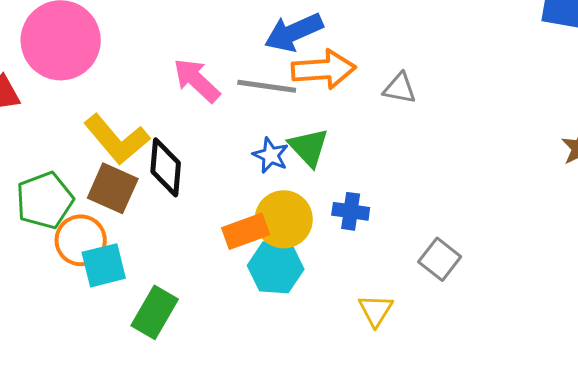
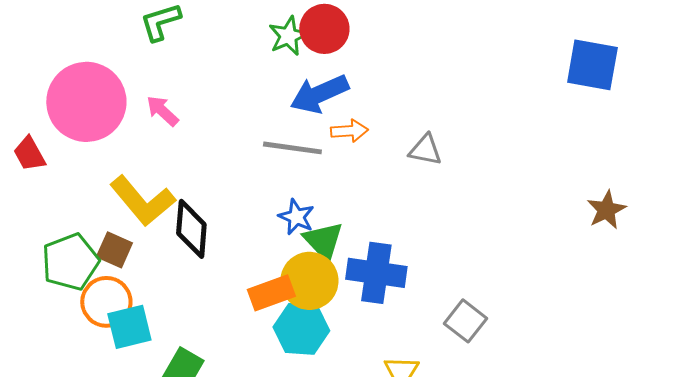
orange arrow: (324, 69) -> (349, 131), size x0.6
pink arrow: (197, 80) -> (162, 111), moved, size x0.7
green triangle: (309, 147) -> (323, 241), moved
brown square: (113, 188) -> (114, 250), moved, size x0.7
blue cross: (351, 211) -> (376, 273), size x1.6

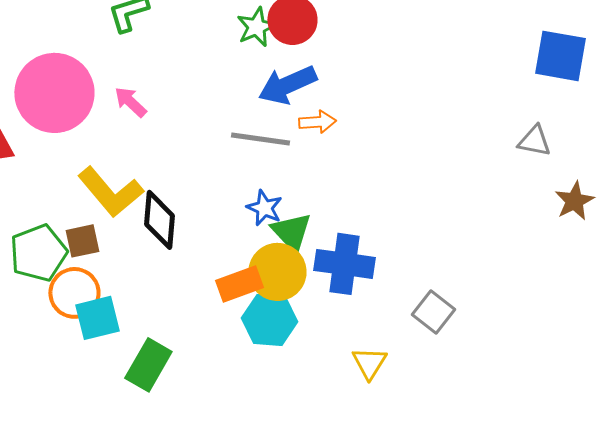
gray triangle: (425, 150) -> (534, 141), moved
brown square: (114, 250) -> (82, 241), turned -36

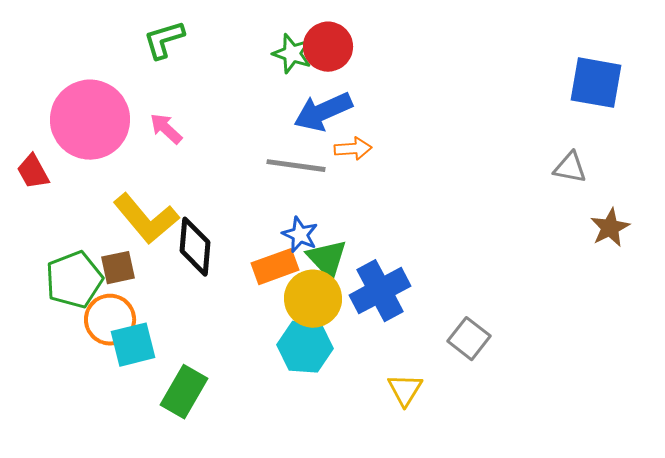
green star: (256, 27) -> (292, 54), turned -30
blue cross: (344, 264) -> (380, 291), turned -36
orange rectangle: (239, 284) -> (275, 267), moved

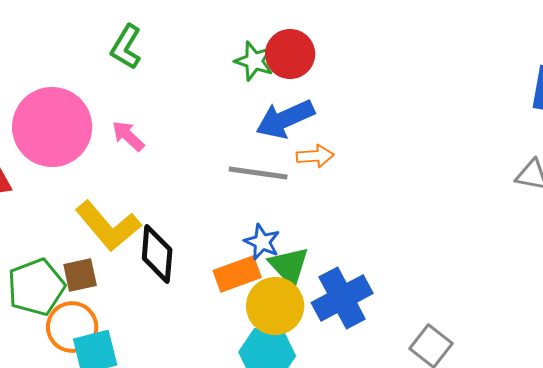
green L-shape: (164, 40) -> (126, 47), turned -42

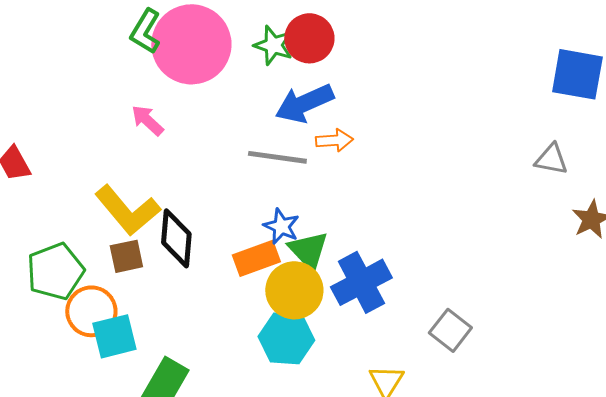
pink circle: (52, 127) -> (191, 44), moved
brown square: (80, 275) -> (126, 256), moved

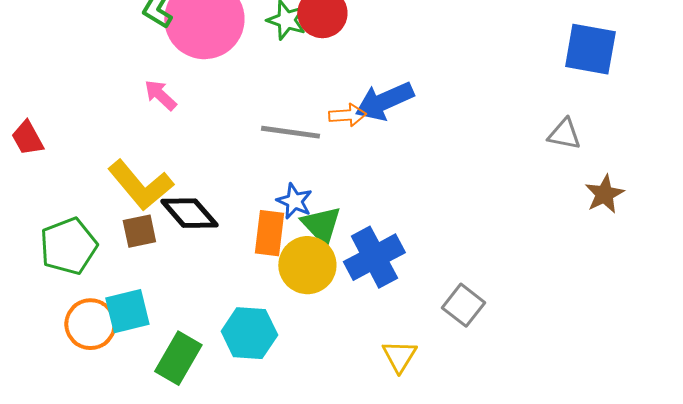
blue arrow: (304, 103) -> (384, 101), moved
black diamond: (176, 238) -> (189, 213), turned -46
orange rectangle: (256, 258) -> (269, 233), turned -63
orange circle: (91, 311) -> (90, 324), moved
cyan hexagon: (286, 338) -> (249, 333), moved

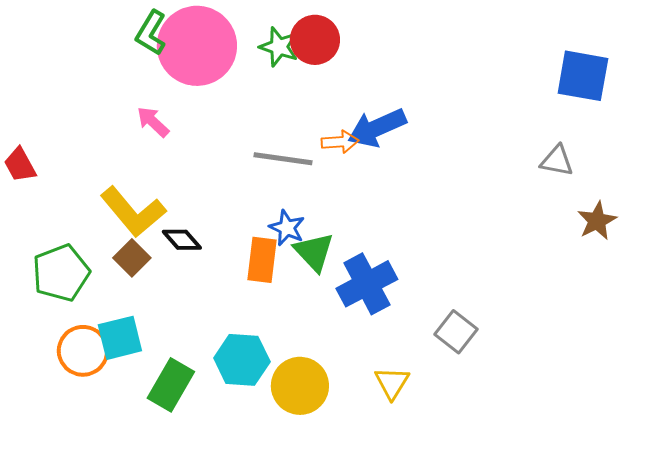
black diamond: (189, 213) -> (182, 240), size x0.7
brown square: (139, 231) -> (132, 258), turned -33
yellow circle: (307, 265) -> (300, 386), moved

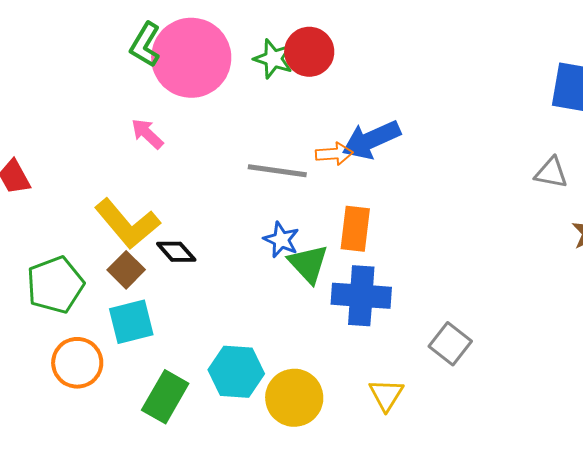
orange rectangle: (262, 260) -> (355, 229), moved
blue cross: (367, 284) -> (361, 296), turned 32
cyan square: (120, 338) -> (131, 322), moved

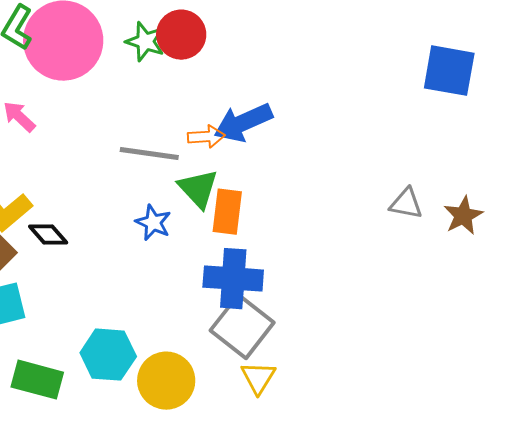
gray triangle: (551, 173) -> (406, 204), moved
green triangle: (308, 264) -> (198, 189), moved
gray square: (450, 344) -> (242, 327), moved, size x1.5
green rectangle: (165, 397) -> (37, 380), turned 75

